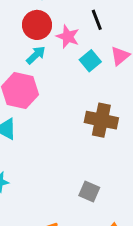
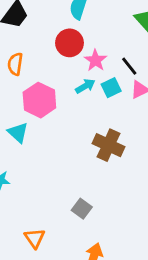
black line: (97, 20) -> (129, 66), moved, turned -30
cyan arrow: (36, 55) -> (85, 86), moved

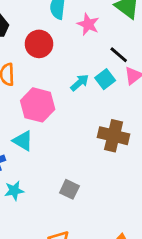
red circle: (69, 43) -> (39, 44), moved
pink star: (95, 60) -> (88, 24), moved
gray square: (82, 209) -> (69, 189), moved

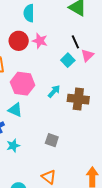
pink star: (88, 24) -> (40, 41), moved
black line: (119, 55) -> (75, 42), turned 32
cyan arrow: (80, 83) -> (54, 91), moved

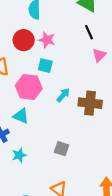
black line: (75, 42) -> (89, 32), moved
cyan square: (68, 60) -> (45, 66), moved, turned -32

